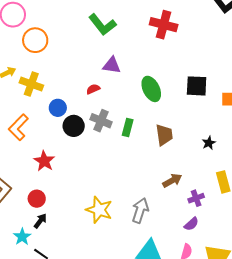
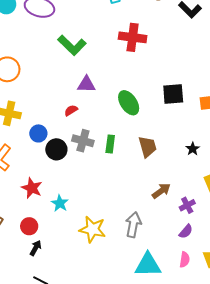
cyan star: (22, 237) -> (60, 203), moved

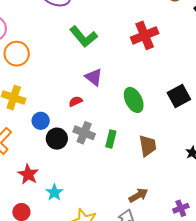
red cross: (133, 37) -> (145, 35), turned -36
purple triangle: (86, 84) -> (94, 77), turned 30
black square: (173, 94) -> (179, 96), turned -30
brown arrow: (161, 191) -> (138, 195), moved

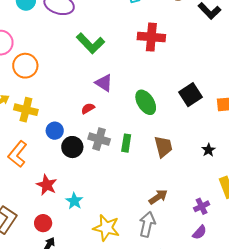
red cross: (145, 35) -> (151, 37), turned 32

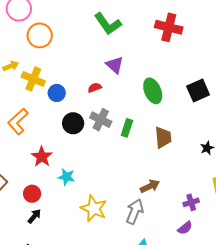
blue circle: (55, 131) -> (57, 93), moved
cyan star: (74, 201) -> (66, 177), turned -30

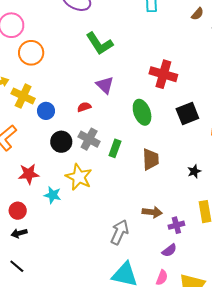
red cross: (169, 27) -> (163, 74), moved
red star: (42, 157) -> (29, 174), turned 30
brown arrow: (150, 186) -> (152, 212), moved, turned 30
yellow star: (94, 208) -> (79, 177), moved
black arrow: (34, 216) -> (19, 233), turned -147

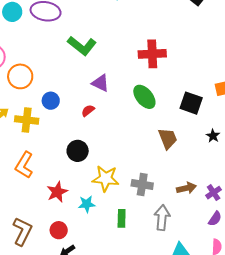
blue circle: (46, 111) -> (51, 101), moved
black square: (187, 114) -> (191, 103), moved, turned -30
gray cross: (89, 139) -> (142, 184), moved
green rectangle: (115, 148) -> (122, 218), moved

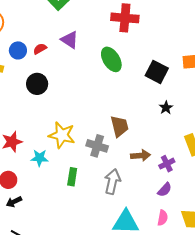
red semicircle: (88, 111) -> (40, 49), moved
black star: (213, 136) -> (166, 108), moved
brown trapezoid: (168, 138) -> (120, 126), moved
black circle: (78, 151) -> (37, 84), moved

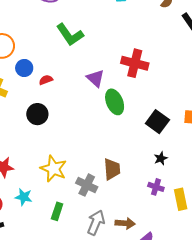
purple triangle: (70, 40) -> (95, 78), moved
blue circle: (18, 50) -> (24, 68), moved
brown arrow: (141, 155) -> (125, 223), moved
cyan star: (40, 158) -> (24, 197), moved
purple cross: (167, 164) -> (156, 187), moved, turned 35

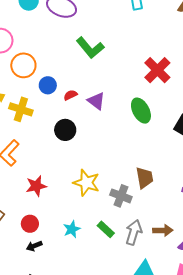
red cross: (135, 63) -> (157, 70), turned 36
purple triangle: (95, 78) -> (96, 101), moved
cyan star: (24, 197) -> (72, 229), moved, turned -30
green rectangle: (57, 211) -> (106, 229), moved, turned -60

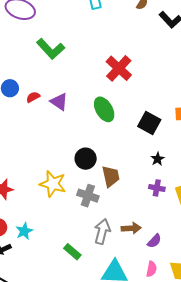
black circle: (65, 130) -> (86, 159), moved
cyan star: (72, 229) -> (24, 231), moved
green rectangle: (106, 229) -> (72, 252), moved

